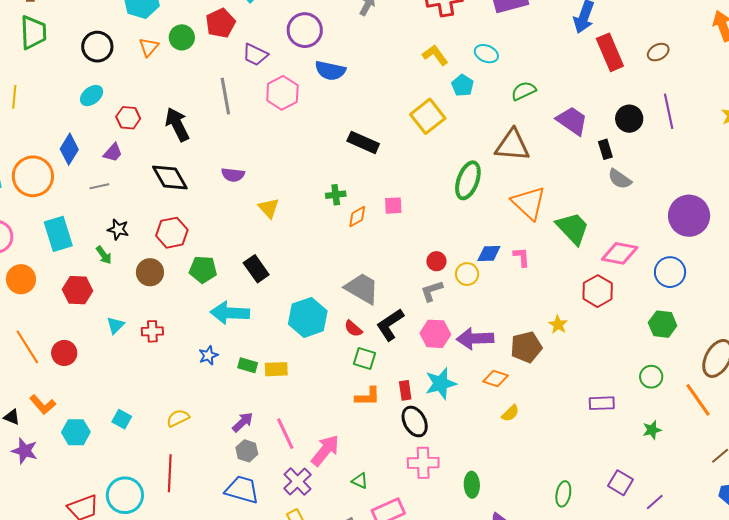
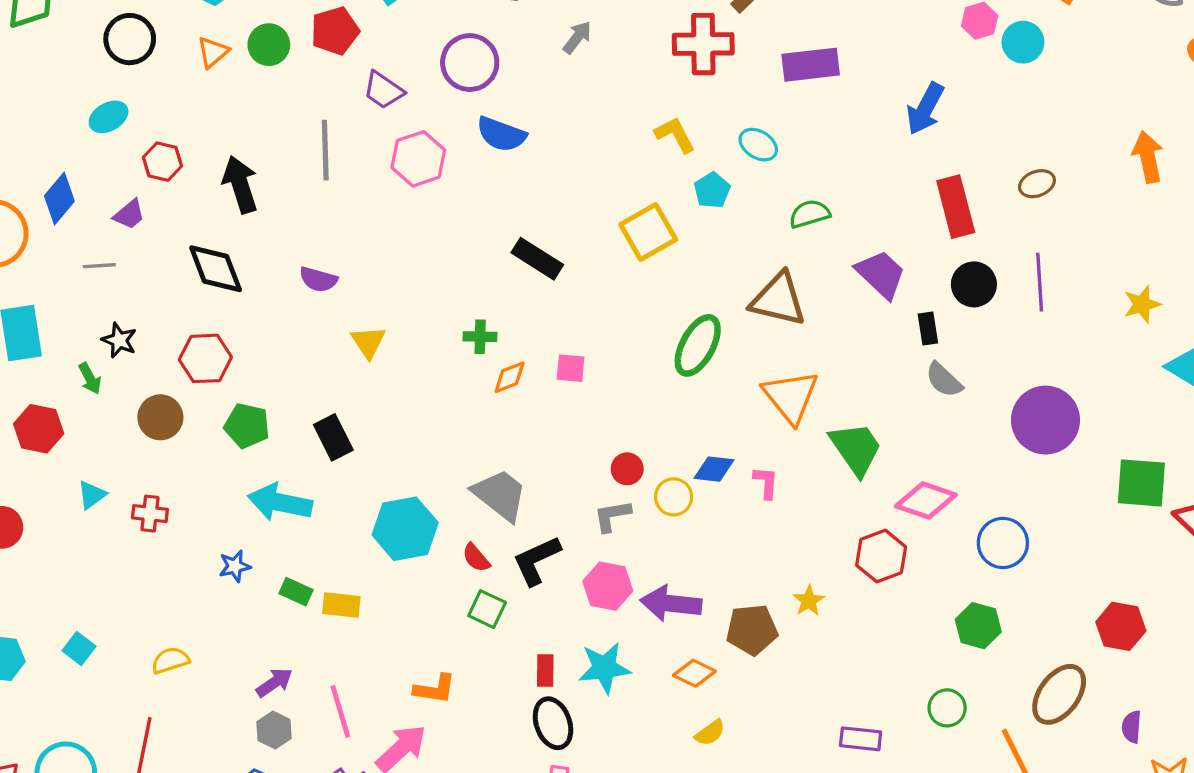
red rectangle: (610, 52) -> (956, 207), moved
purple circle: (689, 216) -> (1046, 420), moved
orange L-shape: (368, 396) -> (435, 689), moved

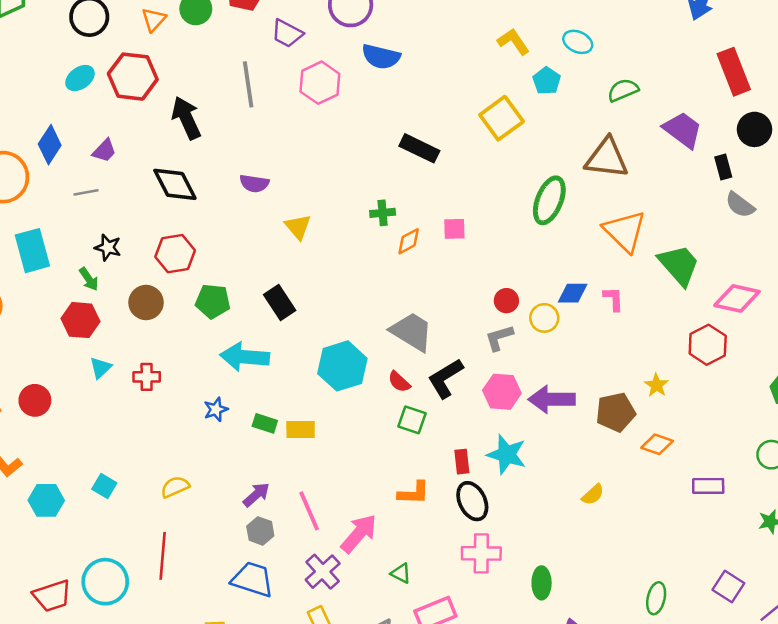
red hexagon: (162, 162) -> (133, 77), moved, size x1.6
red hexagon: (39, 429) -> (81, 320), moved
cyan star: (604, 668) -> (507, 454), turned 30
orange diamond: (694, 673) -> (657, 444), moved
orange L-shape: (435, 689) -> (414, 493), moved

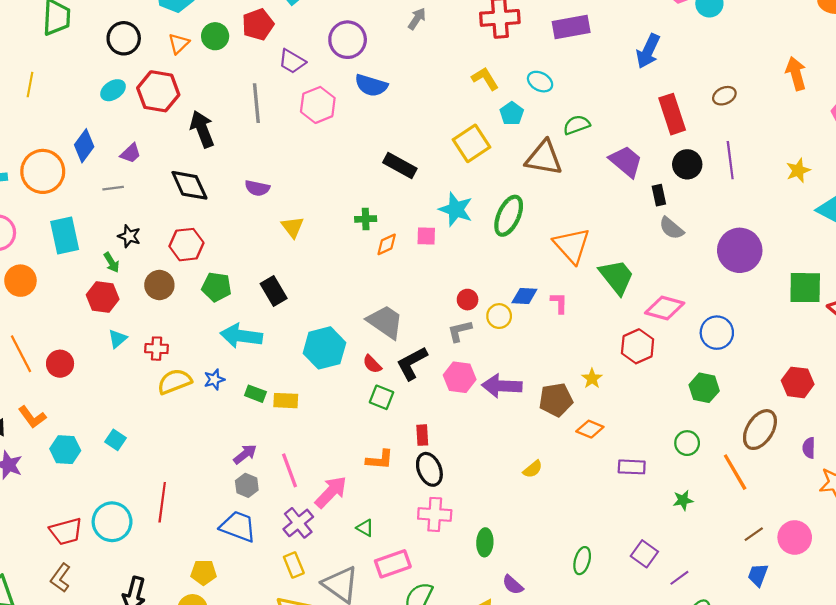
brown triangle: (607, 158) -> (544, 158), moved
cyan star: (507, 454) -> (456, 209), moved
yellow semicircle: (175, 487) -> (175, 382), moved, size x1.4

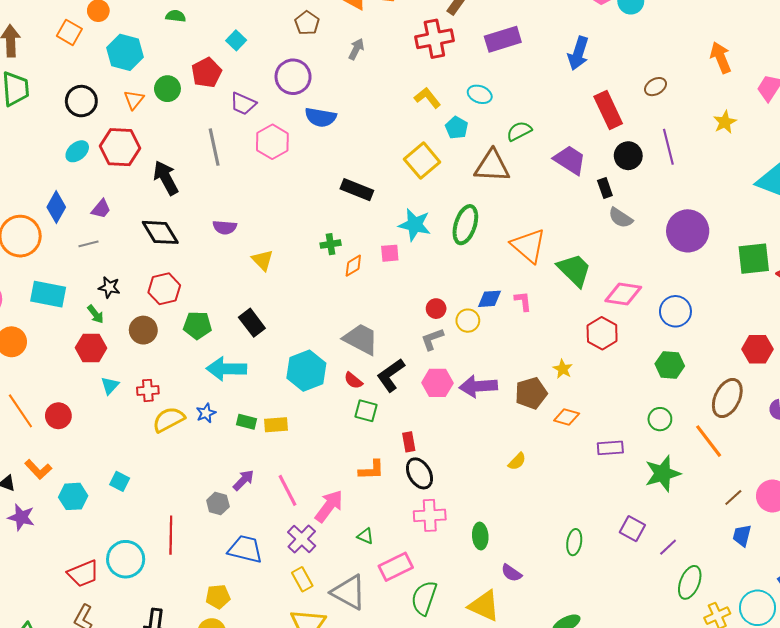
yellow star: (798, 170) -> (725, 122), moved
cyan rectangle: (65, 235) -> (48, 294), turned -60
gray hexagon: (247, 485) -> (218, 503), moved
green star: (683, 500) -> (663, 474), size x1.8

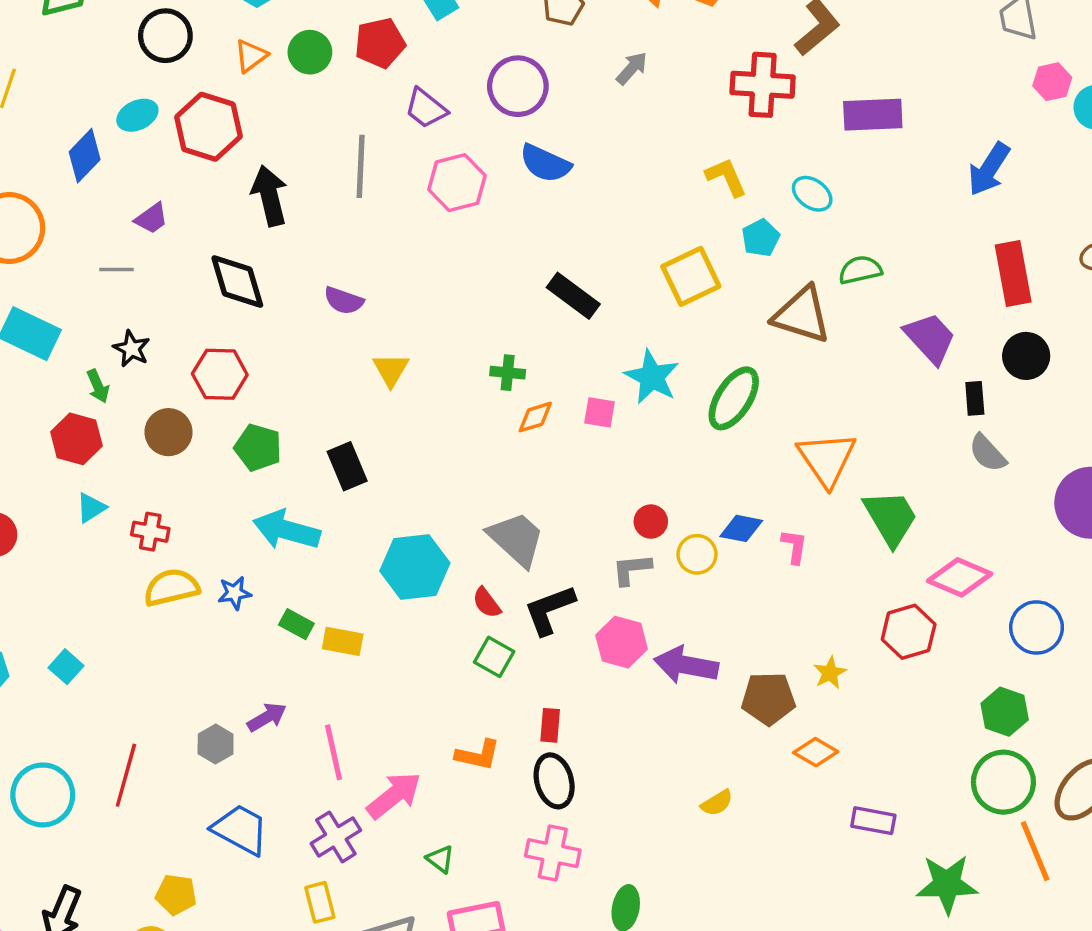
blue diamond: (56, 207) -> (85, 156), moved
green circle: (660, 419) -> (1003, 782), moved, size x1.6

